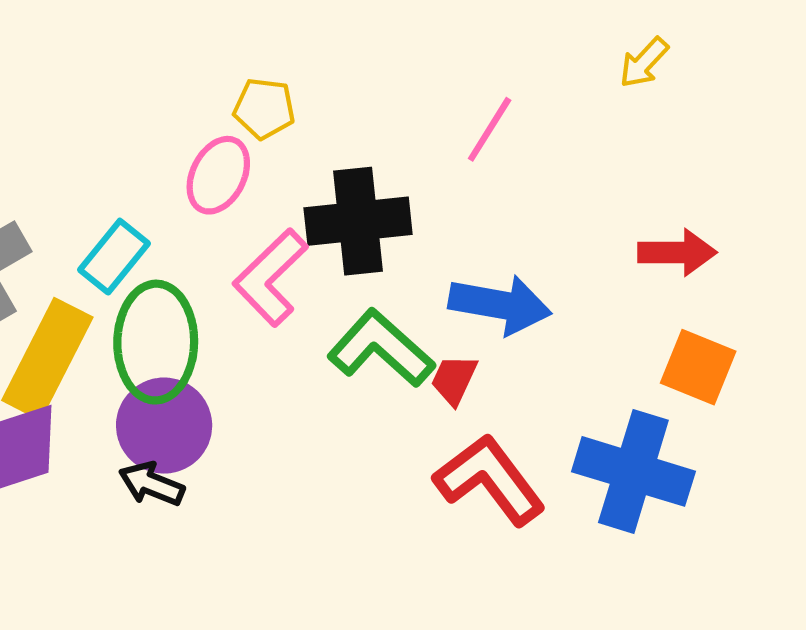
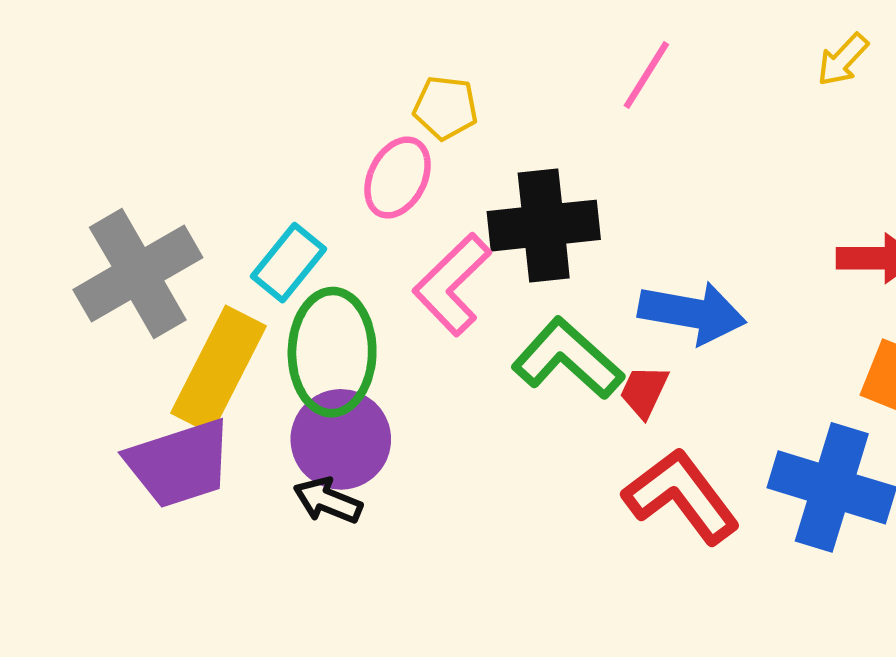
pink line: (490, 129) -> (646, 75), moved

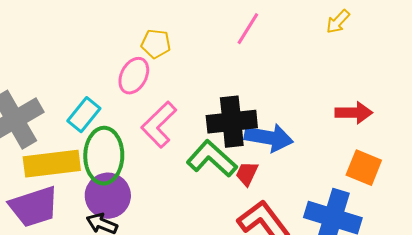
black cross: (544, 226) -> (232, 122), moved
yellow rectangle: (219, 370) -> (52, 164), turned 56

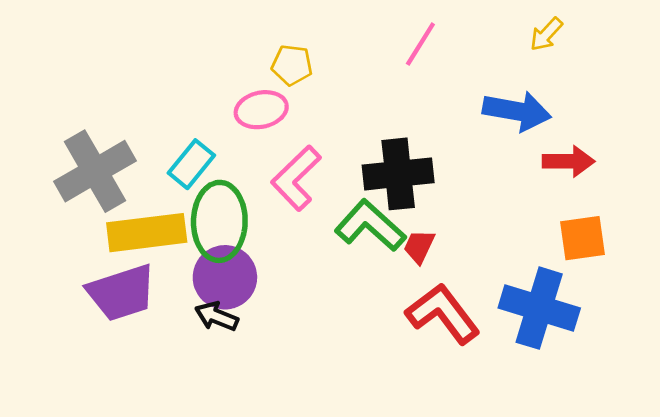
pink ellipse: (134, 76) -> (261, 110), turned 51
blue arrow: (269, 138) -> (517, 111), moved
orange square: (364, 168) -> (583, 238), turned -30

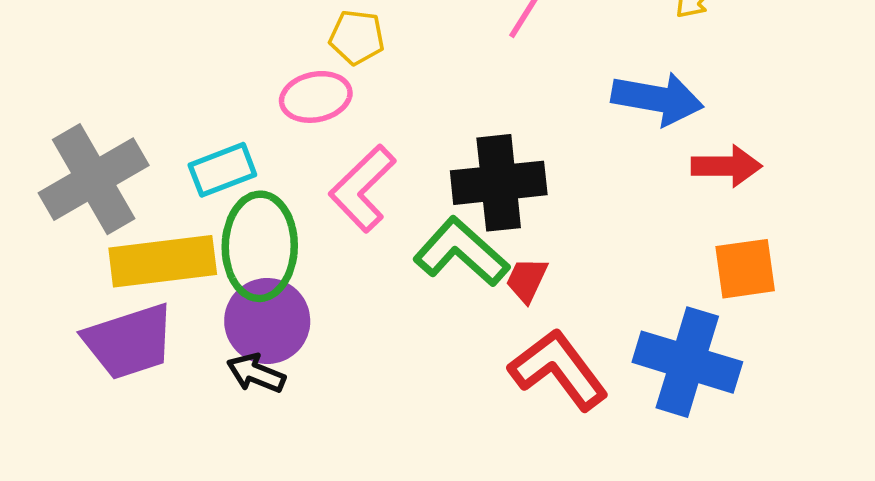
cyan rectangle: (191, 164) -> (222, 170), turned 30

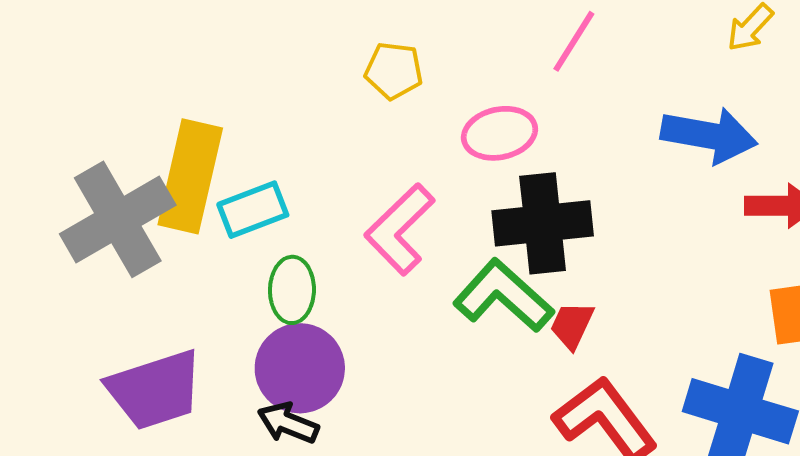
pink ellipse: (316, 97) -> (499, 133), moved
green ellipse: (260, 246) -> (292, 290), size x0.6
yellow rectangle: (163, 261) -> (190, 176), moved, turned -70

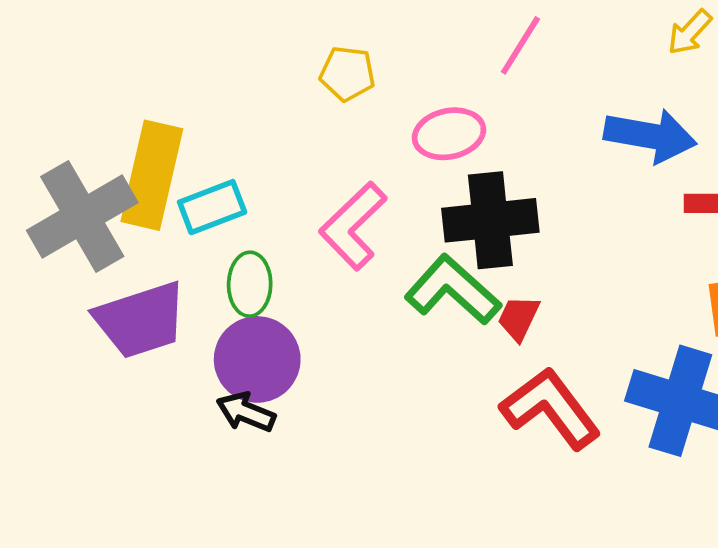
purple trapezoid: (155, 390) -> (141, 320), moved

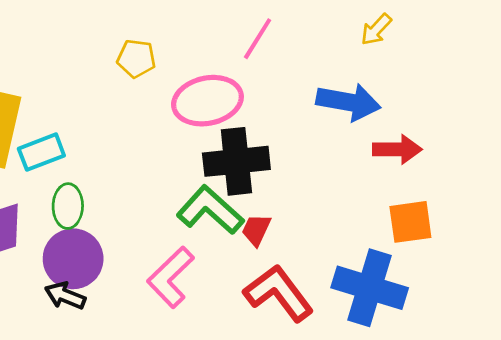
pink ellipse: (449, 134) -> (207, 101), size x1.4
pink L-shape: (353, 226) -> (171, 277), moved

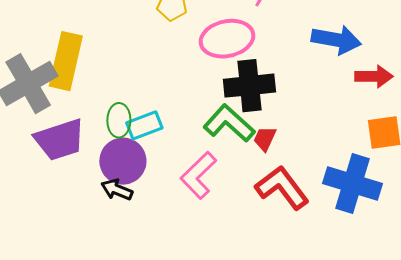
cyan rectangle: (41, 152) -> (144, 125), moved

